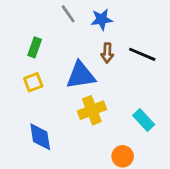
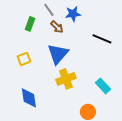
green rectangle: (35, 47) -> (30, 24), moved
brown arrow: (107, 53) -> (57, 27), moved, turned -48
blue triangle: (81, 75) -> (58, 54), turned -40

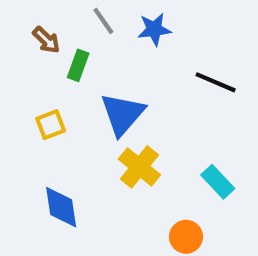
green rectangle: (30, 24) -> (78, 65), moved
brown arrow: (57, 27) -> (46, 40), moved
yellow cross: (66, 79) -> (139, 167), turned -30

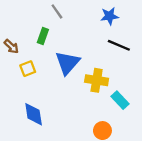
blue star: (154, 29) -> (109, 16), moved
brown arrow: (46, 40) -> (11, 46), moved
yellow cross: (139, 167) -> (97, 80), moved, turned -30

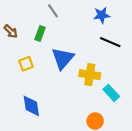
brown arrow: (11, 46) -> (11, 31), moved

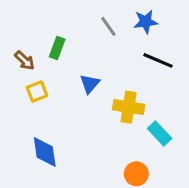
gray line: (53, 11) -> (108, 26), moved
brown arrow: (11, 31) -> (25, 60), moved
blue triangle: (63, 58) -> (90, 84), size x0.6

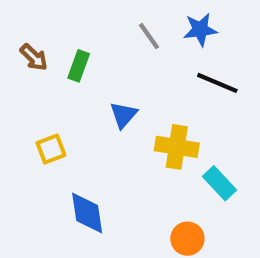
brown arrow: (25, 60) -> (34, 57), moved
yellow square: (37, 92) -> (51, 149), moved
blue diamond: (45, 152) -> (87, 213), moved

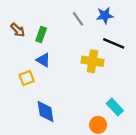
blue triangle: (123, 115) -> (43, 60), moved, turned -40
yellow cross: (177, 147) -> (92, 61), moved
cyan rectangle: (219, 183) -> (115, 107), moved

